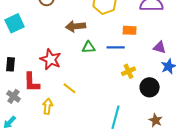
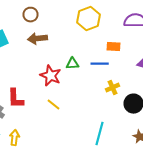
brown arrow: (76, 26) -> (38, 39), moved
red star: (51, 59) -> (50, 76), moved
yellow arrow: (48, 106) -> (14, 138), moved

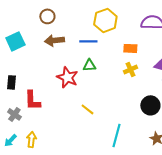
blue line: (100, 64) -> (88, 41), moved
yellow cross: (112, 88) -> (130, 69), moved
yellow line: (54, 105) -> (87, 109), moved

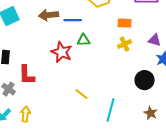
blue line: (88, 41) -> (73, 20), moved
yellow line: (87, 109) -> (82, 94), moved

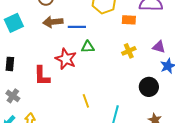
orange rectangle: (125, 23) -> (129, 20), moved
red L-shape: (27, 75) -> (42, 76), moved
yellow line: (82, 94) -> (86, 101), turned 32

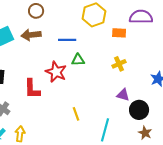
brown arrow: (53, 22) -> (31, 35), moved
purple triangle: (159, 47) -> (123, 95), moved
black circle: (149, 87) -> (139, 110), moved

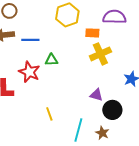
blue line: (67, 40) -> (30, 40), moved
yellow cross: (119, 64) -> (100, 54), moved, size x1.5
brown star: (145, 133) -> (102, 133), moved

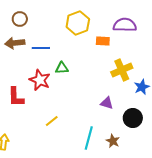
yellow cross: (100, 54) -> (122, 70), moved
black circle: (112, 110) -> (133, 118), moved
yellow line: (49, 114) -> (52, 121), moved, turned 72

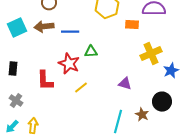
purple triangle: (107, 103) -> (125, 84), moved
yellow line: (52, 121) -> (81, 88), moved
brown star: (113, 141) -> (142, 115), moved

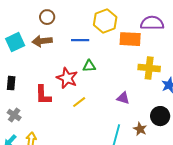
orange rectangle: (132, 25) -> (130, 39), size x1.5
blue line: (70, 32) -> (80, 40), moved
yellow cross: (151, 54) -> (149, 68), turned 30

